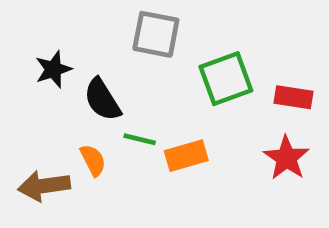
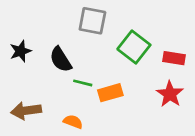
black star: (53, 69) -> (21, 51), moved
green square: (226, 79) -> (134, 47), turned -32
orange semicircle: (93, 160) -> (73, 122), moved, turned -42

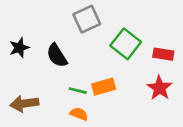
gray square: (92, 21) -> (87, 19), turned -36
green line: (83, 83) -> (78, 91), moved
orange semicircle: (73, 122) -> (79, 114), moved

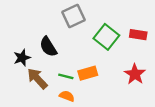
black star: (19, 48) -> (22, 58), moved
red rectangle: (163, 54) -> (138, 35), moved
brown arrow: (24, 104) -> (37, 79), moved, turned 55

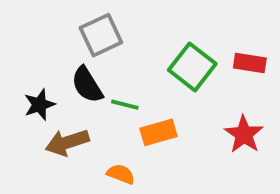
gray square: (73, 16) -> (101, 35), moved
green line: (66, 76) -> (125, 105), moved
brown arrow: (37, 79) -> (67, 142), turned -65

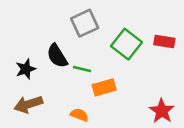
gray square: (101, 35) -> (85, 23), moved
red star: (244, 134) -> (162, 111), moved
brown arrow: (67, 142) -> (28, 104), moved

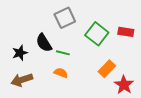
orange rectangle: (104, 87) -> (107, 69), moved, turned -30
orange semicircle: (79, 115) -> (61, 73), moved

